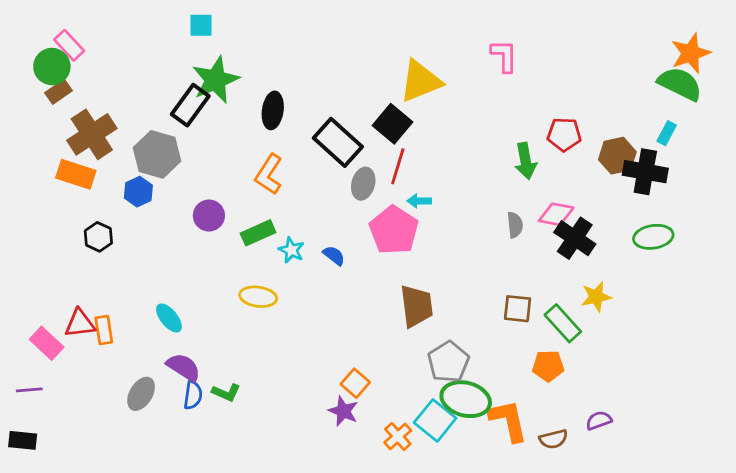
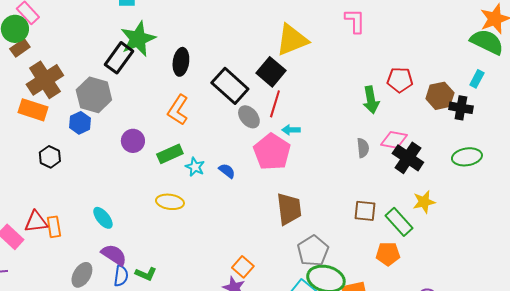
black cross: (645, 172) -> (461, 108), size x0.7
gray ellipse: (363, 184) -> (249, 117), turned -55

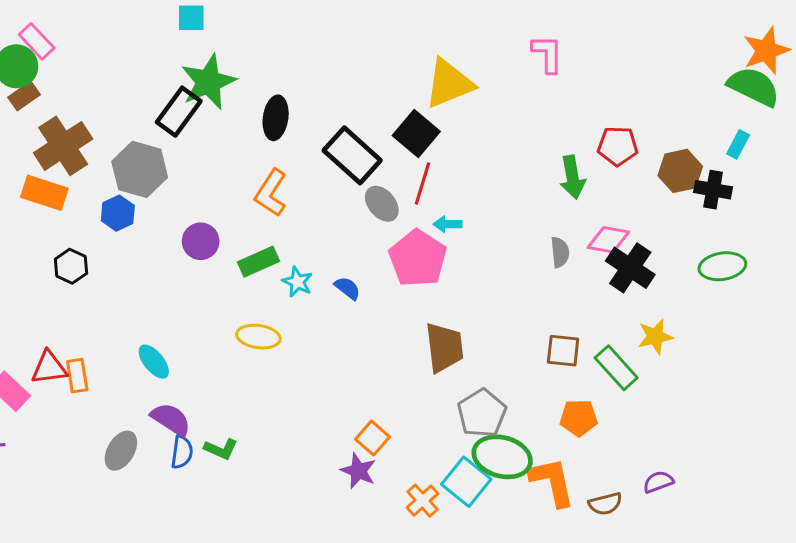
orange pentagon: (388, 254) -> (579, 418), moved

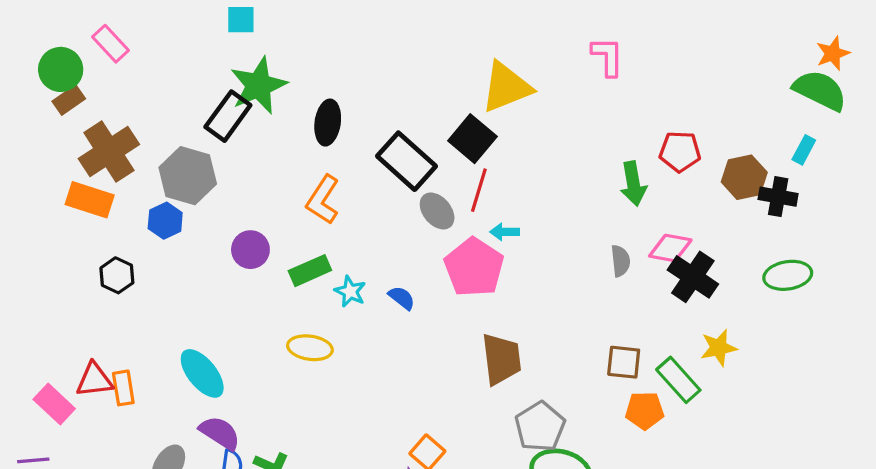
pink rectangle: (37, 41) -> (111, 44), moved
orange star: (766, 51) -> (833, 53), size x0.7
cyan ellipse: (154, 362) -> (202, 373), size x1.4
orange pentagon: (579, 418) -> (645, 410), moved

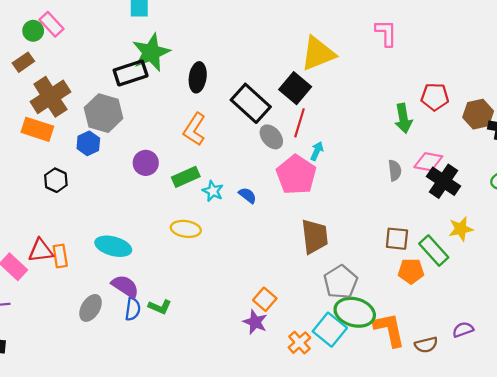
green circle: (61, 69) -> (33, 31), moved, size x0.7
black rectangle: (228, 116) -> (131, 73), turned 36
cyan arrow: (505, 232) -> (317, 151), turned 114
cyan ellipse: (202, 373) -> (113, 246), turned -36

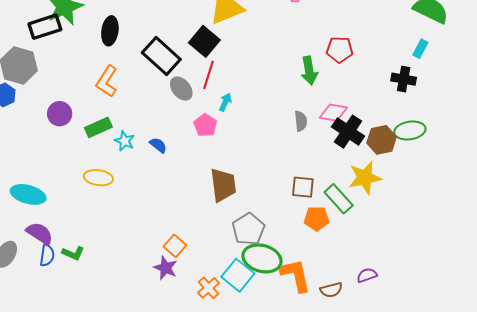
brown hexagon: (478, 114) -> (382, 140), moved
pink pentagon: (296, 175) -> (205, 125), size x0.6
yellow star: (461, 229) -> (365, 178), size x1.4

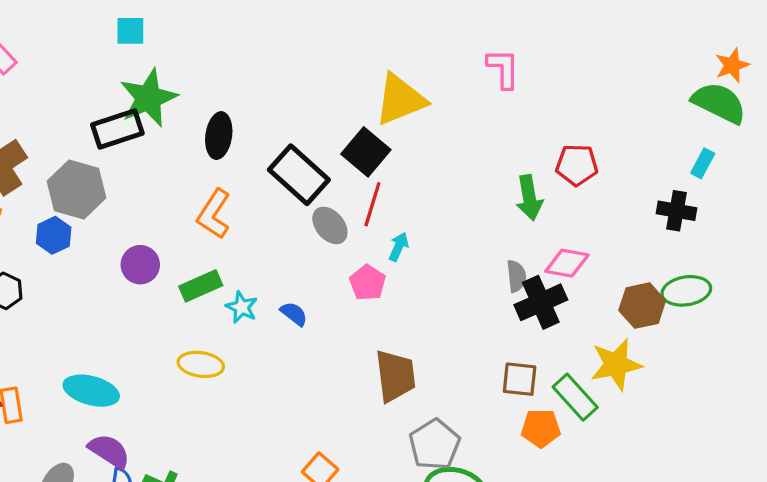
black cross: (348, 132) -> (541, 302), moved, turned 32

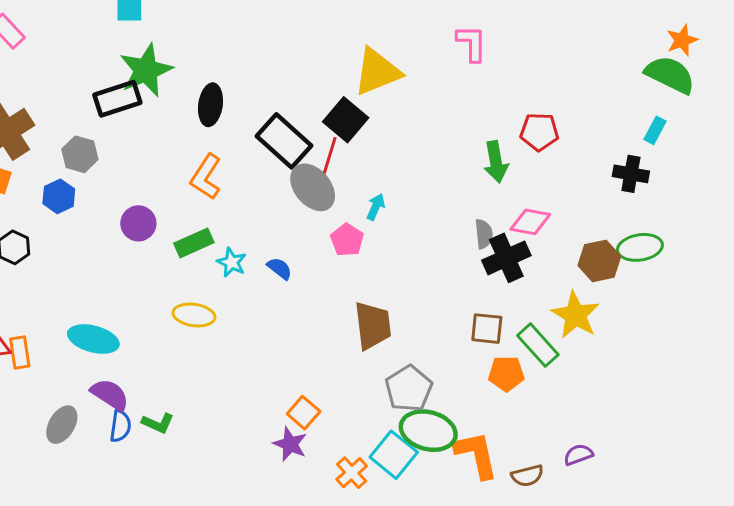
gray hexagon: (77, 189) -> (80, 154), size x0.7
red line: (372, 204) -> (329, 157), moved
gray ellipse: (330, 225) -> (313, 187), size x1.4
yellow star: (616, 364) -> (575, 315), turned -30

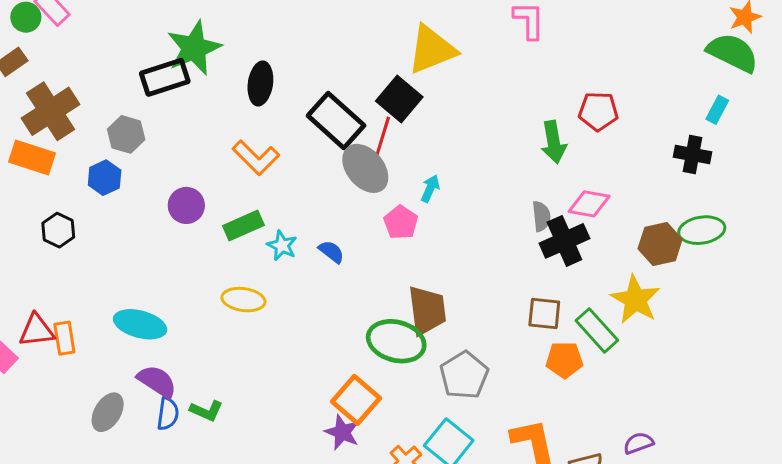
orange L-shape: (206, 177) -> (256, 158), turned -78
orange square: (304, 413) -> (356, 400), size x1.4
green ellipse: (428, 431) -> (396, 341), moved

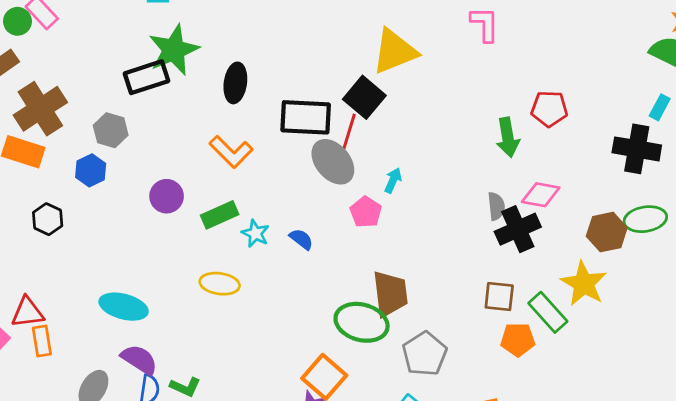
black rectangle: (336, 121) -> (306, 117), turned -39
black cross: (692, 155) -> (637, 149), size x1.4
orange rectangle: (64, 338) -> (42, 341), moved

